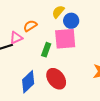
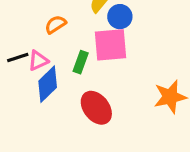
pink triangle: (16, 38) -> (38, 61), moved
blue diamond: (28, 82) -> (48, 84), moved

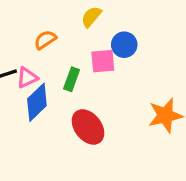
blue circle: (120, 17) -> (124, 45), moved
pink square: (110, 45) -> (103, 61), size x0.7

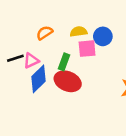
yellow semicircle: (91, 17) -> (79, 32), moved, turned 42
red ellipse: (88, 127) -> (68, 81), moved, turned -30

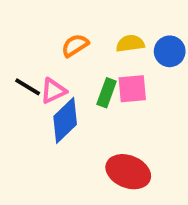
pink square: (87, 49) -> (132, 89), moved
black line: (15, 58) -> (28, 87), turned 49
red ellipse: (68, 81) -> (128, 172), moved

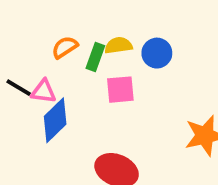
pink triangle: (53, 91) -> (44, 91), turned 32
green rectangle: (107, 93) -> (95, 57), moved

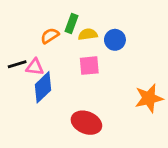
green rectangle: (95, 57) -> (71, 24), moved
black line: (19, 88) -> (17, 64), turned -48

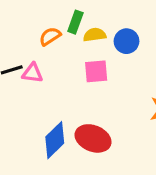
blue diamond: (43, 87) -> (55, 140), moved

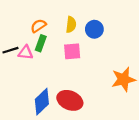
green rectangle: (75, 22) -> (41, 43), moved
yellow semicircle: (95, 35) -> (71, 25), turned 105

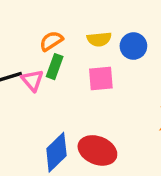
yellow semicircle: (71, 25) -> (99, 39), turned 77
pink triangle: (26, 53) -> (32, 80), turned 42

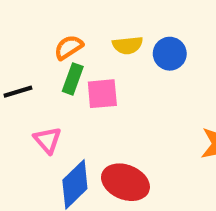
pink square: (101, 79) -> (102, 94), moved
pink triangle: (32, 80) -> (47, 140), moved

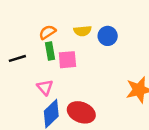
green rectangle: (73, 79) -> (50, 51), turned -30
pink triangle: (47, 140) -> (45, 87), moved

